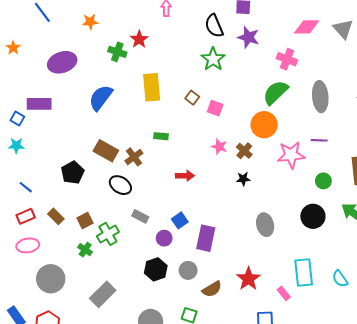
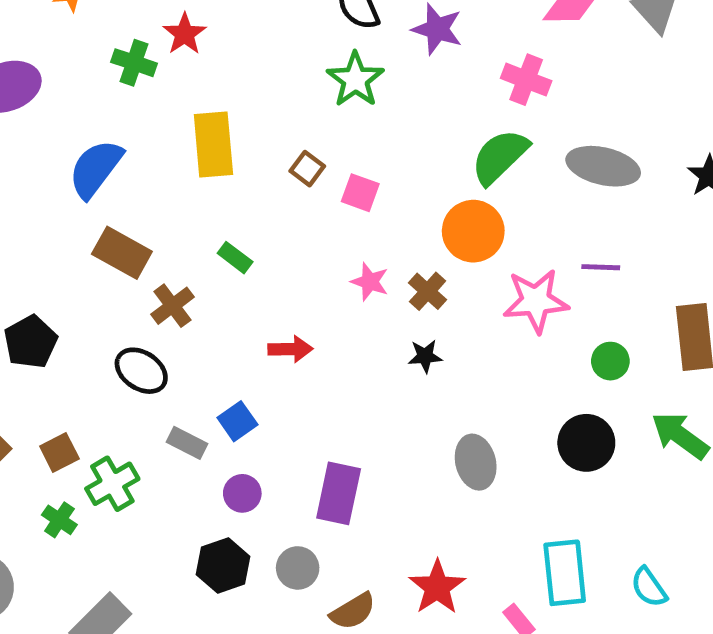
gray ellipse: (320, 97) -> (603, 166), turned -72
green rectangle: (161, 136) -> (235, 258), turned 32
brown rectangle: (106, 151) -> (122, 253), moved
blue square: (180, 220) -> (237, 421), moved

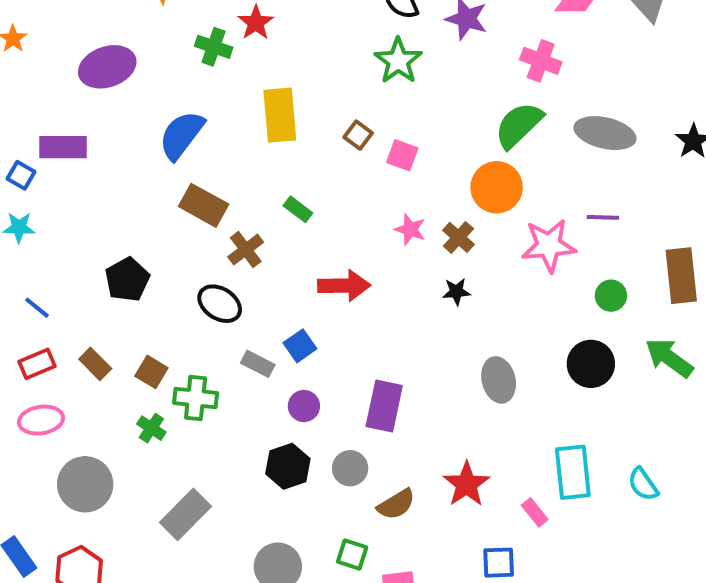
red arrow: (290, 349) -> (344, 286), size x1.4
brown square: (59, 452) -> (151, 372), turned -32
green cross: (112, 484) -> (196, 398), turned 36

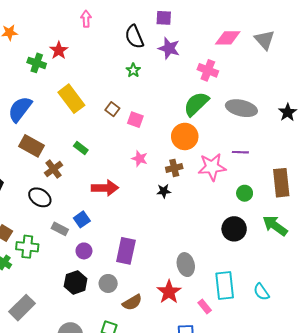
green star: (398, 61) -> (133, 70), size x0.6
yellow rectangle: (280, 115) -> (71, 99), turned -32
brown cross: (458, 237) -> (174, 168), moved, turned 35
gray ellipse: (499, 380) -> (186, 265), moved

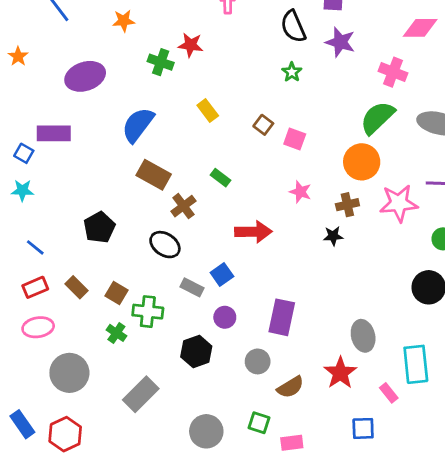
red star: (59, 50) -> (191, 45), turned -30
yellow rectangle: (71, 99) -> (208, 111), size x0.6
black hexagon: (76, 282) -> (196, 351), moved

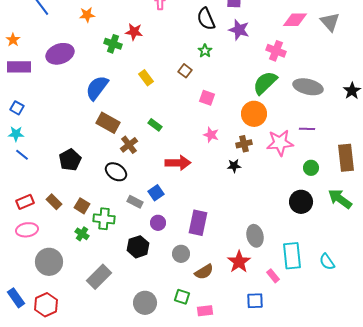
brown square: (263, 125) -> (185, 71), moved
purple rectangle: (54, 133) -> (19, 67), moved
blue line: (35, 247) -> (22, 155), moved

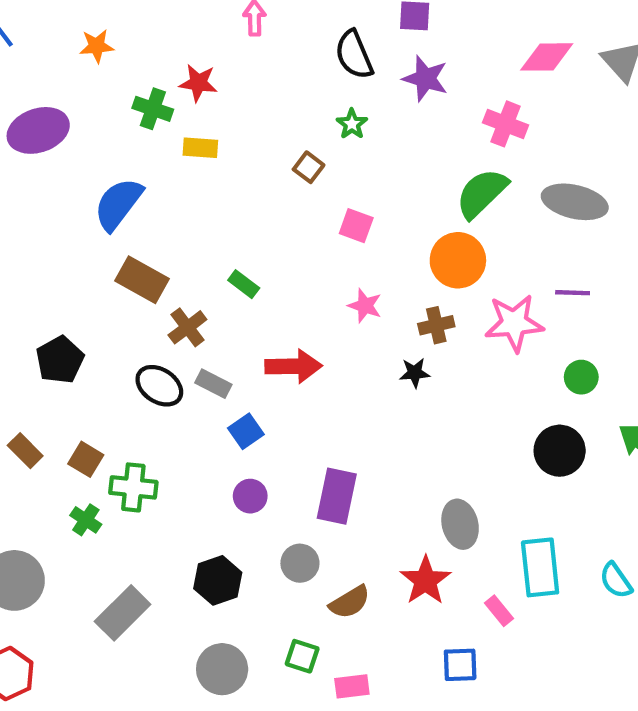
yellow rectangle: (146, 78) -> (200, 148), moved, turned -49
gray rectangle: (135, 202) -> (213, 384), moved
black hexagon: (138, 247) -> (218, 580), moved

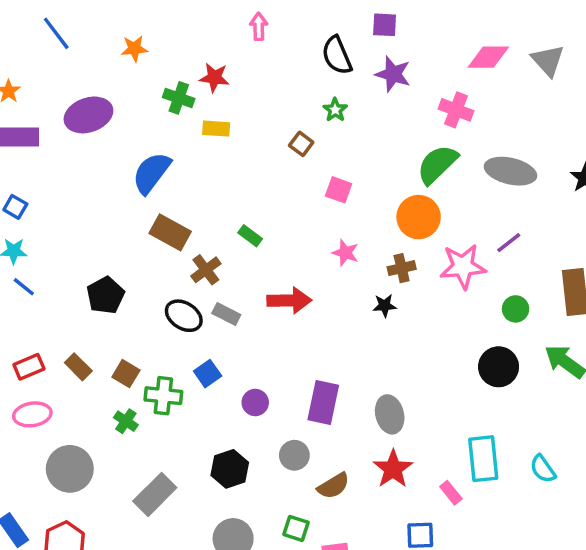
purple line: (573, 293) -> (509, 243), turned -40
blue square: (246, 431) -> (208, 374), moved
gray ellipse: (460, 524) -> (390, 414), moved

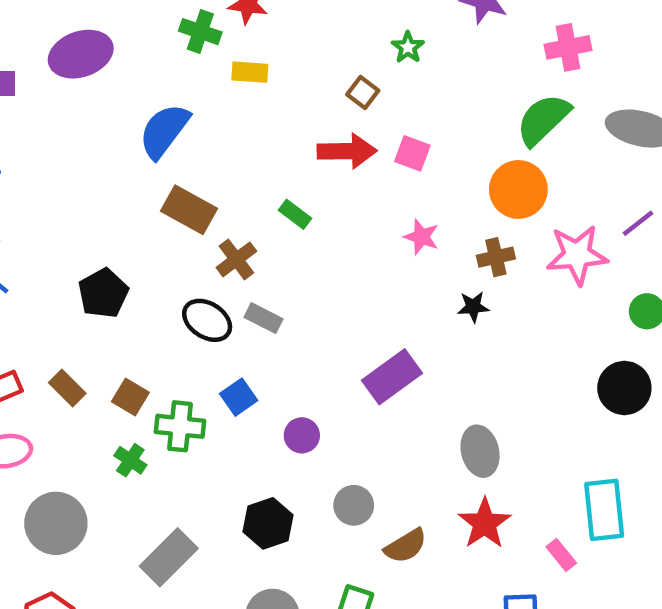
pink cross: (456, 110) -> (568, 47), turned -32
red arrow: (289, 300) -> (347, 151), moved
purple rectangle: (323, 403) -> (392, 377), moved, turned 42

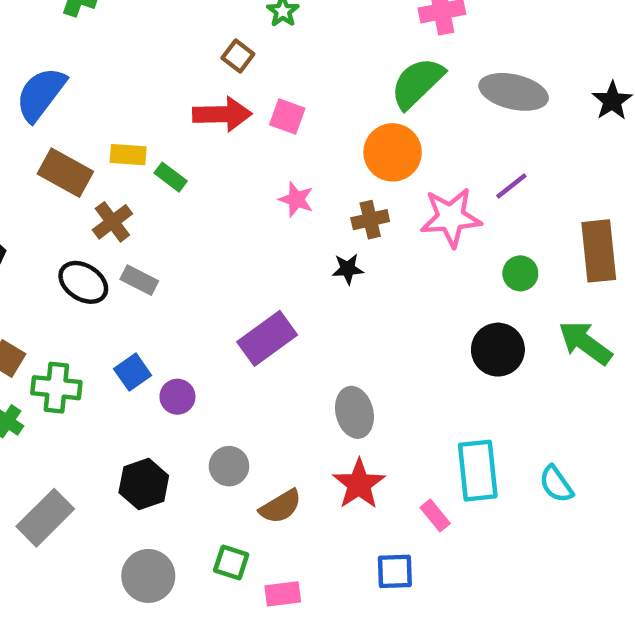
yellow rectangle: (250, 72) -> (128, 155), moved
blue square: (239, 397) -> (133, 372), moved

